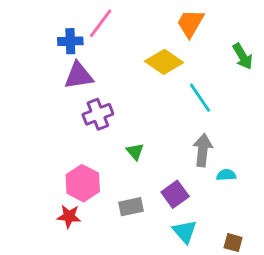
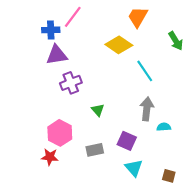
purple square: (175, 194) -> (127, 141), turned -30

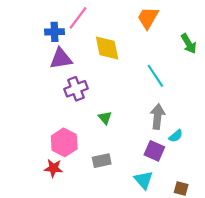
yellow diamond: (119, 45) -> (107, 48), moved, turned 44
cyan semicircle: (164, 127) -> (176, 136), turned 144
purple square: (127, 141) -> (154, 151), moved

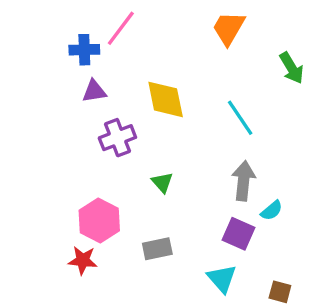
yellow diamond: (107, 48) -> (166, 99), moved
purple triangle: (61, 59) -> (94, 91), size x0.7

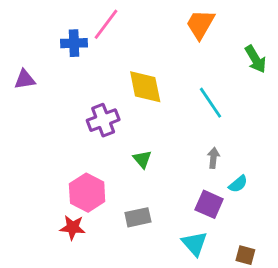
purple triangle: (94, 91) -> (25, 79), moved
gray arrow: (243, 181) -> (213, 158), size x0.6

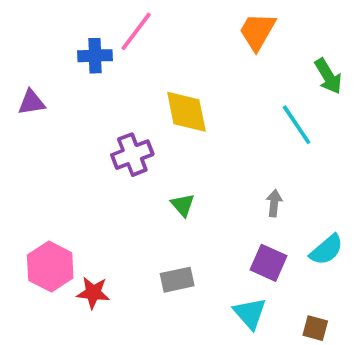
cyan line: (211, 103) -> (297, 125), moved
cyan semicircle: (238, 184) -> (326, 250), moved, size x1.4
pink hexagon: (87, 193) -> (50, 267), moved

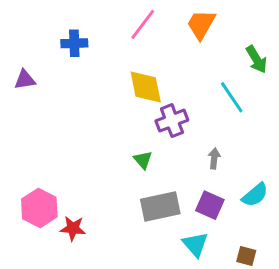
pink line: (136, 31) -> (143, 24), moved
purple cross: (132, 155) -> (172, 121), moved
gray rectangle: (177, 280) -> (160, 207), moved, size x1.5

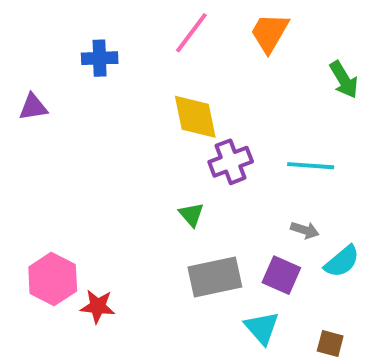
cyan line: (232, 97) -> (311, 166), moved, turned -52
gray arrow: (214, 158) -> (305, 230), moved, turned 102

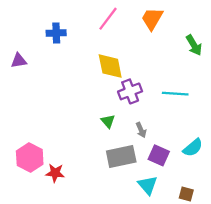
gray arrow: (305, 230) -> (141, 130), moved, turned 48

